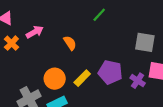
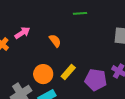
green line: (99, 15) -> (80, 13), turned 48
purple pentagon: (110, 72) -> (96, 80), moved

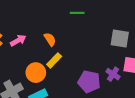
pink arrow: (22, 33) -> (18, 40), moved
yellow rectangle: (68, 72) -> (54, 60), moved

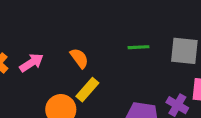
green line: (77, 13) -> (138, 47), moved

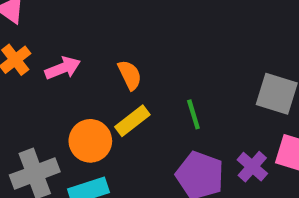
green line: (138, 47) -> (193, 114), moved, turned 65

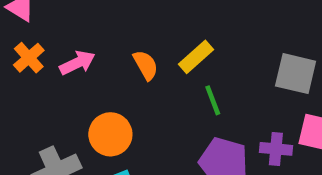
yellow rectangle: (132, 121) -> (196, 57), moved
purple cross: (252, 167) -> (276, 149), turned -32

